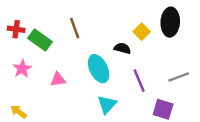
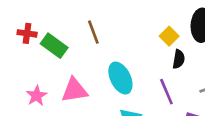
black semicircle: (122, 48) -> (179, 59), moved, turned 84
pink star: (22, 69) -> (37, 96), moved
pink triangle: (58, 79) -> (74, 90), size x1.5

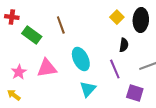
red cross: (27, 33) -> (12, 17), moved
yellow square: (169, 36) -> (117, 17), moved

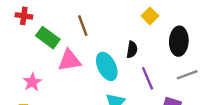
black ellipse: (141, 20) -> (179, 41), moved
black semicircle: (124, 45) -> (132, 50), moved
pink triangle: (47, 68) -> (69, 60), moved

